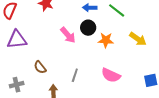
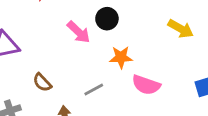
orange star: (106, 40) -> (121, 57), moved
gray line: (75, 75) -> (94, 90), turned 48

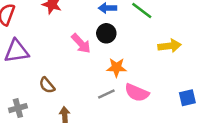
yellow arrow: (181, 29) -> (170, 46), turned -40
gray line: (94, 90) -> (106, 94), moved

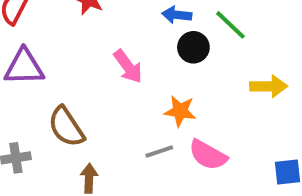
black circle: (106, 33) -> (193, 47), moved
brown semicircle: (47, 85) -> (66, 127), size x1.5

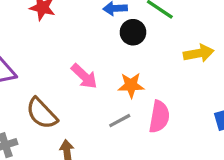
pink arrow: (128, 66) -> (84, 76), moved
pink semicircle: (208, 155) -> (159, 117), turned -100

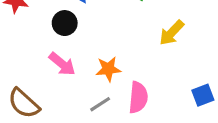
black circle: (133, 32) -> (65, 23), moved
yellow arrow: (199, 53) -> (172, 33), turned 148

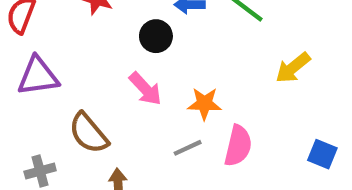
blue square: (203, 95) -> (322, 154), turned 35

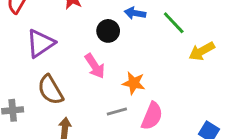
yellow arrow: (293, 68) -> (202, 51), moved
purple triangle: (38, 76) -> (40, 43), moved, turned -36

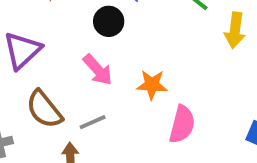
yellow arrow: (202, 51) -> (235, 30), turned -45
gray line: (117, 112) -> (93, 122), moved

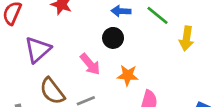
black circle: (109, 21) -> (113, 38), moved

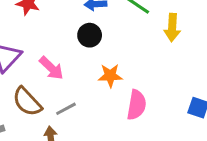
pink arrow: (90, 64) -> (51, 68), moved

